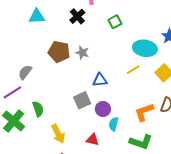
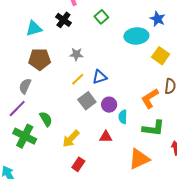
cyan triangle: (37, 16) -> (34, 29), moved
brown pentagon: (59, 52) -> (40, 59), moved
yellow line: (133, 70) -> (78, 79), moved
yellow arrow: (58, 134) -> (71, 139), turned 84

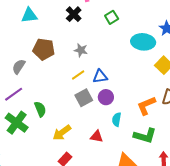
cyan triangle: (34, 29) -> (29, 15), moved
gray semicircle: (25, 86) -> (19, 67), moved
purple circle: (109, 105) -> (106, 97), moved

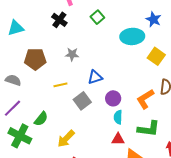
gray semicircle: (19, 67) -> (13, 80), turned 84
yellow line: (78, 75) -> (60, 85), moved, turned 32
purple circle: (106, 97) -> (113, 98), moved
green semicircle: (40, 109) -> (41, 119), turned 70
red triangle: (97, 136) -> (118, 139), moved

